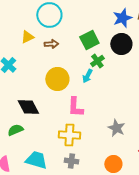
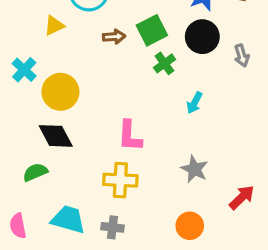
brown arrow: (51, 44) -> (114, 37), moved
cyan arrow: (87, 76) -> (194, 103), moved
yellow circle: (57, 79) -> (60, 92), moved
gray cross: (71, 161) -> (112, 227), moved

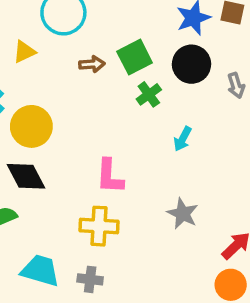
orange circle: (190, 226) -> (231, 285), moved

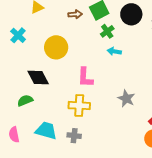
yellow circle: (31, 126) -> (56, 47), moved
cyan arrow: (183, 139) -> (114, 51), moved, turned 72

